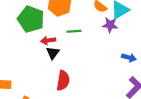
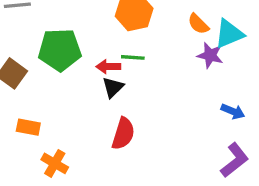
green pentagon: (31, 19) -> (60, 50), moved, turned -30
green line: (74, 31) -> (133, 57), moved

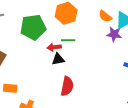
green pentagon: (60, 50) -> (33, 27), moved
black triangle: (113, 87) -> (58, 59), turned 40

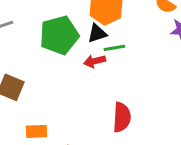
black triangle: (58, 59) -> (97, 33), moved

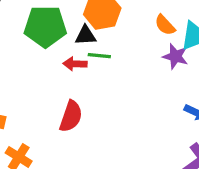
red semicircle: (122, 117) -> (71, 116), moved

